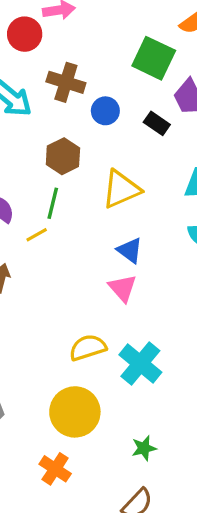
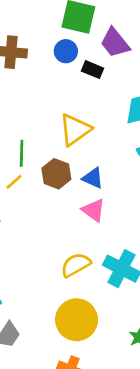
blue circle: (105, 111) -> (66, 51), moved
brown hexagon: (63, 156) -> (56, 174), moved

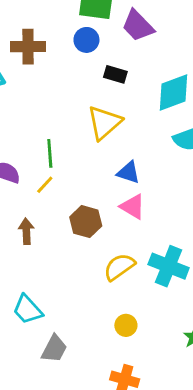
black rectangle: (93, 70) -> (115, 74), moved
brown hexagon: (56, 174) -> (86, 222), moved
yellow circle: (77, 320) -> (126, 325), size x0.5

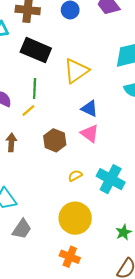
black rectangle: (115, 74) -> (36, 50), moved, size x1.8
yellow semicircle: (119, 267) -> (75, 176), size x0.6
yellow circle: (126, 325) -> (75, 218), size x2.0

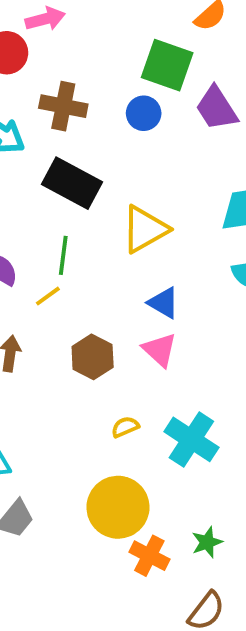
orange cross: (70, 257) -> (149, 556), moved

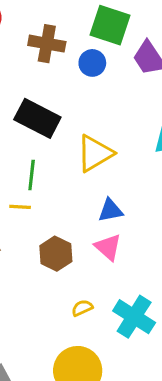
brown cross: (63, 106) -> (47, 44), moved
yellow line: (48, 296) -> (20, 207), turned 40
blue triangle: (164, 303) -> (110, 210), turned -40

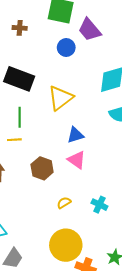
brown cross: (47, 44) -> (20, 28), size x0.6
blue circle: (92, 63) -> (66, 48), moved
cyan cross: (134, 317) -> (99, 205), size x0.6

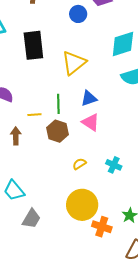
black rectangle: (19, 79) -> (33, 45), turned 64
green line: (20, 117) -> (58, 104), moved
yellow line: (14, 140) -> (34, 115), moved

